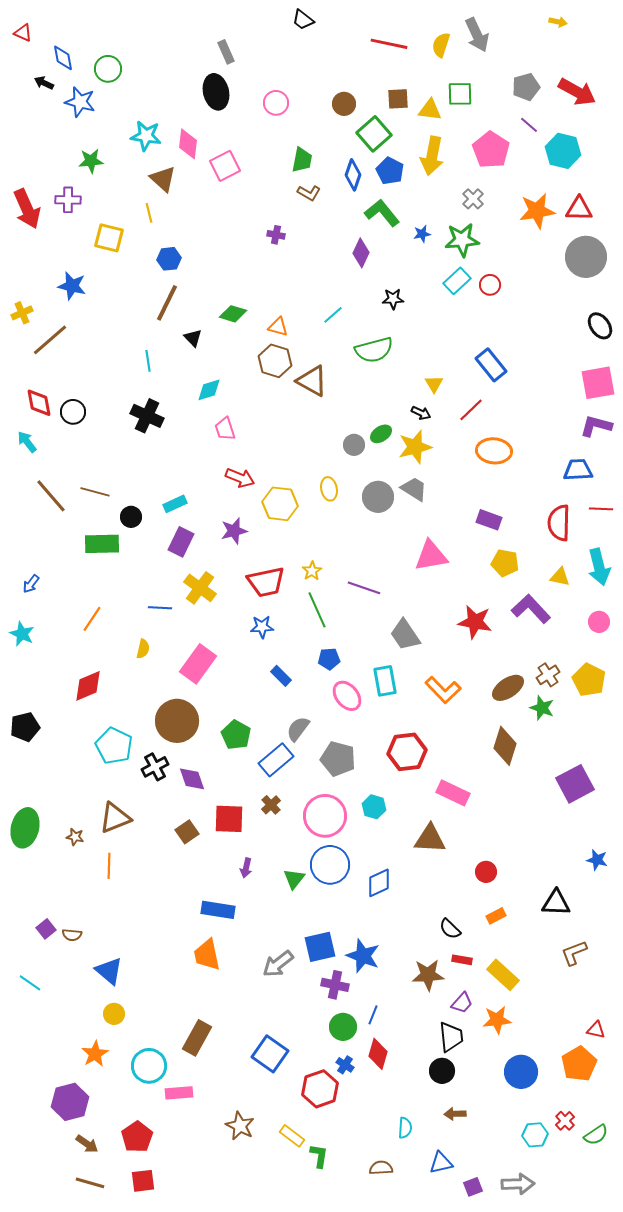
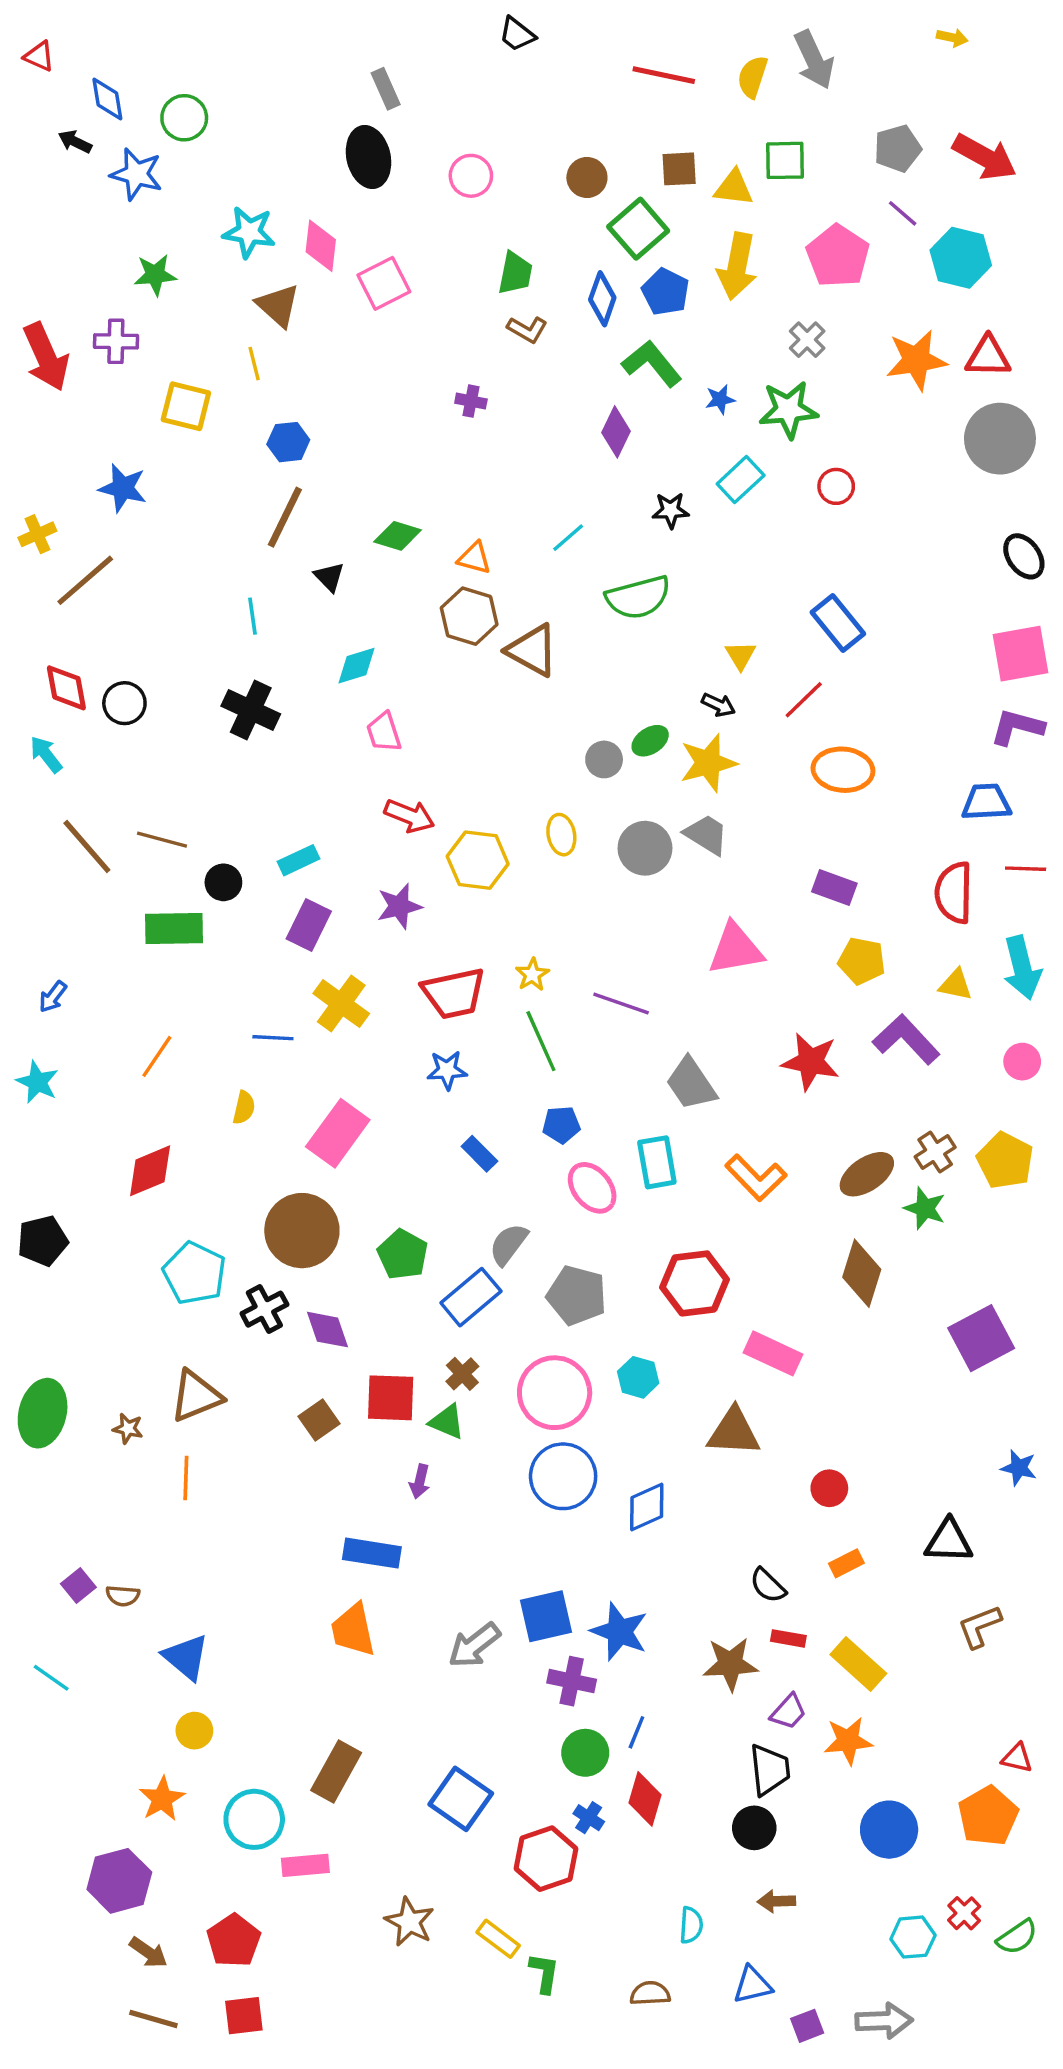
cyan rectangle: (457, 281) -> (741, 480), moved
green triangle: (294, 879) -> (447, 1422), moved, turned -45

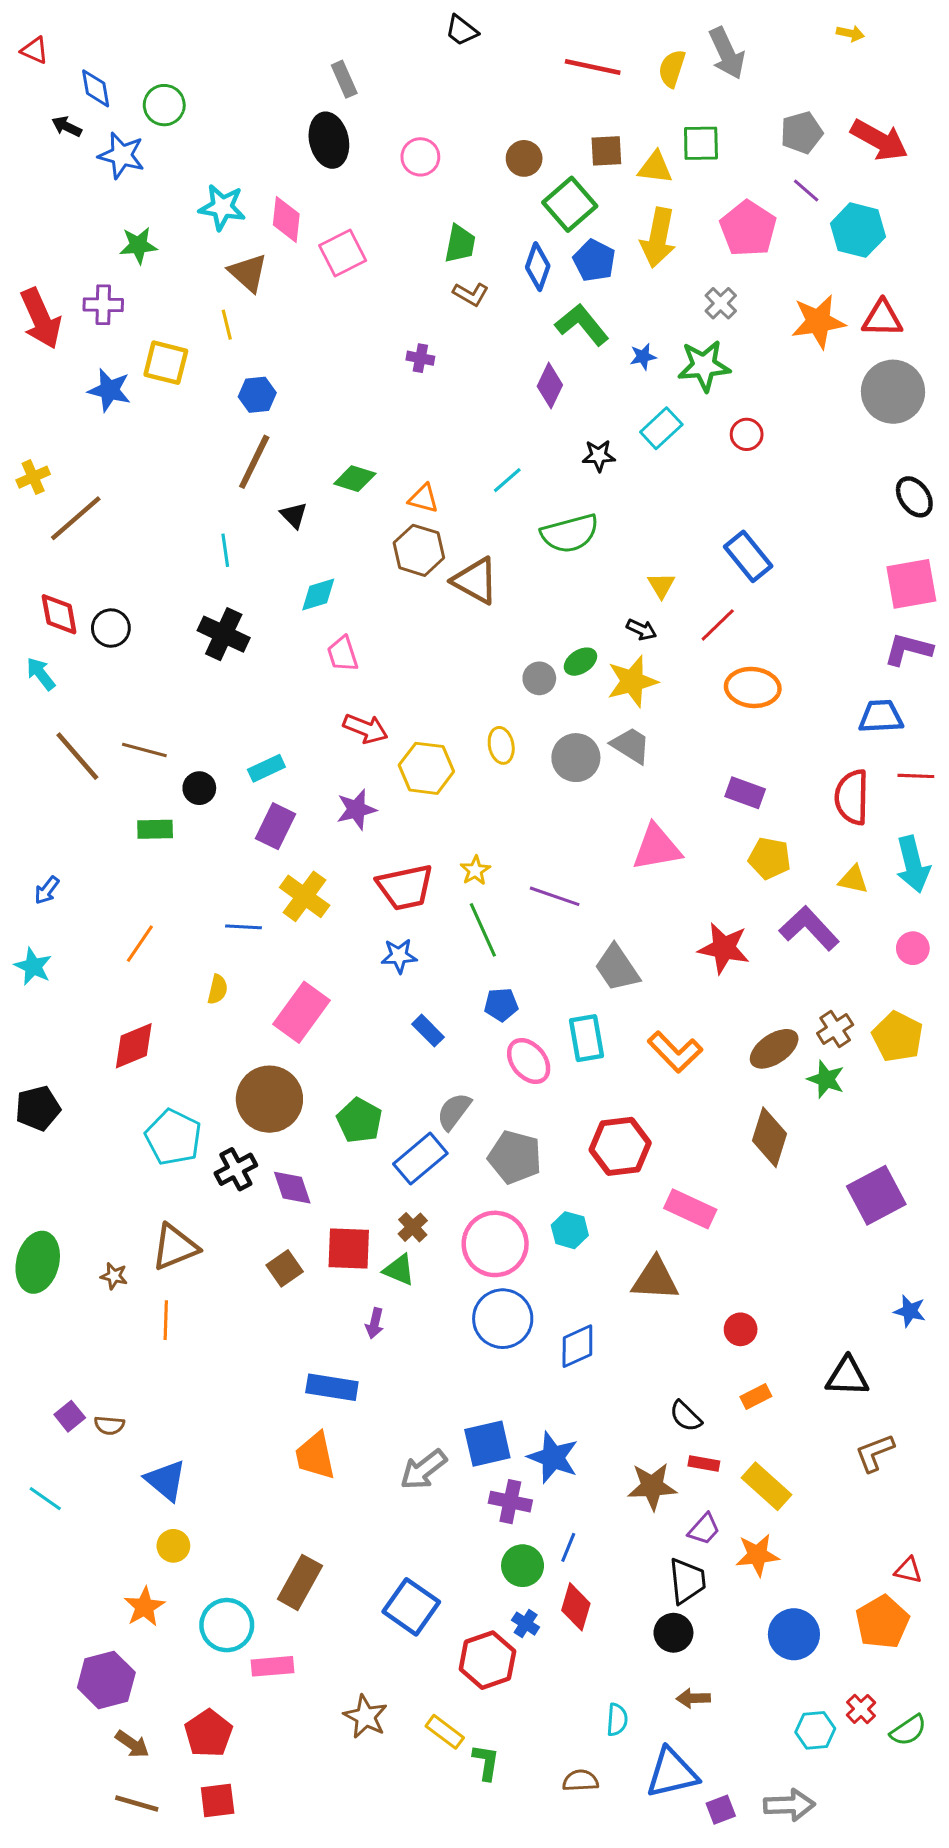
blue star: (123, 488) -> (109, 390), moved
green rectangle: (174, 928) -> (155, 829), size x0.7
blue triangle: (753, 1985) -> (672, 1773), size x1.5

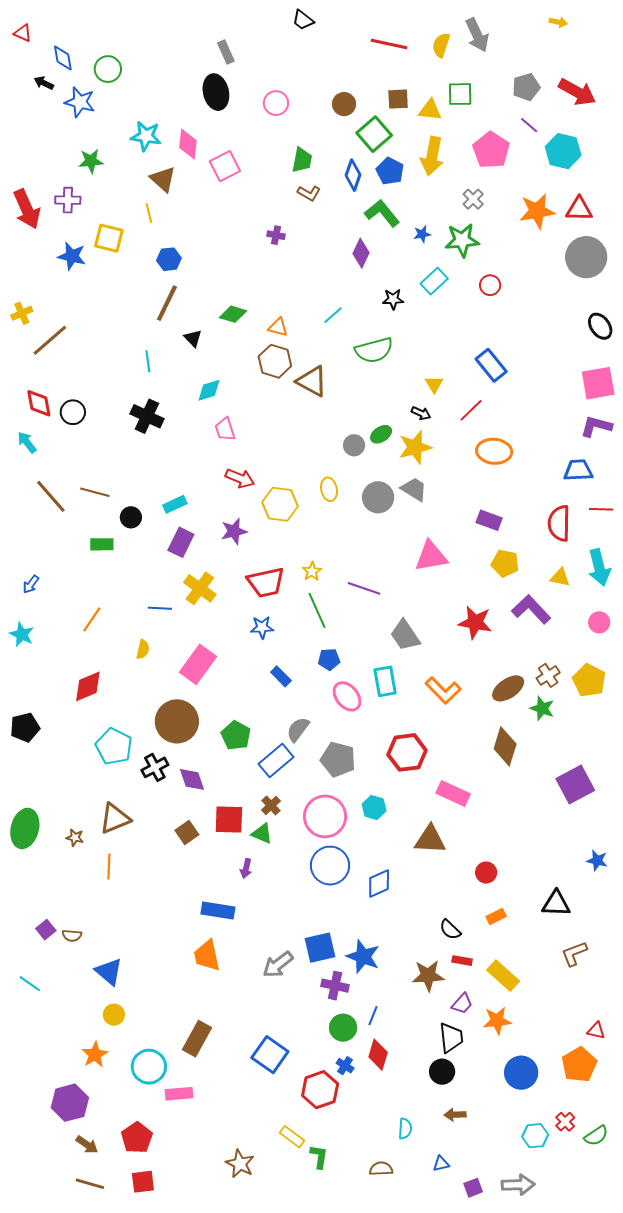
brown star: (365, 1717) -> (240, 1164), moved
blue triangle: (672, 1773) -> (441, 1164), size x0.5

